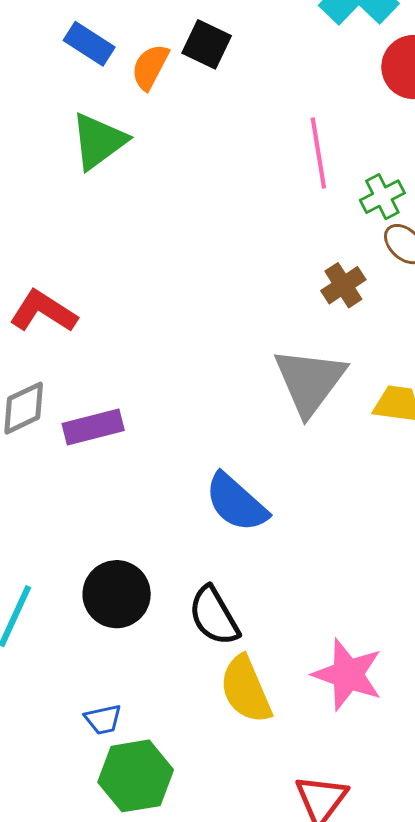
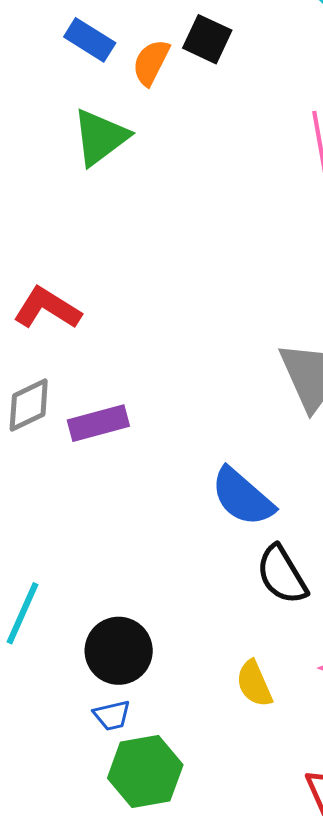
black circle: (117, 594) -> (119, 651), moved
black semicircle: (214, 616) -> (282, 575), moved
yellow semicircle: (246, 689) -> (254, 684), size x0.7

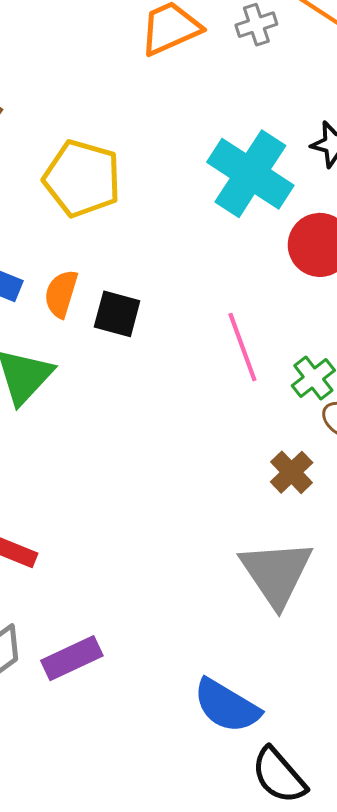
black square: (207, 39) -> (117, 314), moved

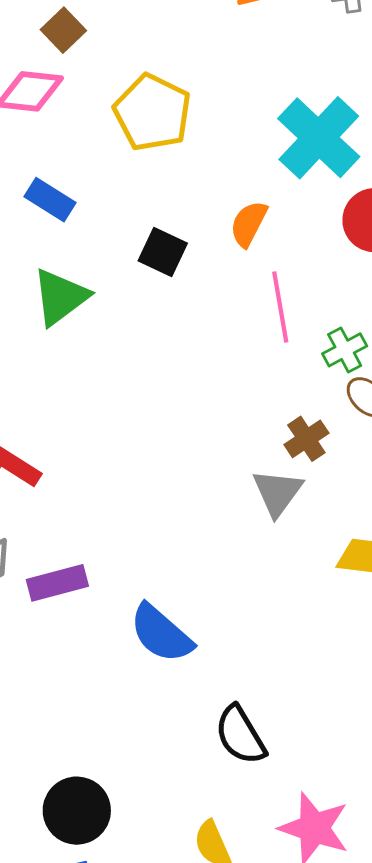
orange semicircle: (61, 294) -> (249, 224), moved
gray triangle: (276, 573) -> (277, 492), moved, size x0.7
blue semicircle: (227, 706) -> (161, 633), moved

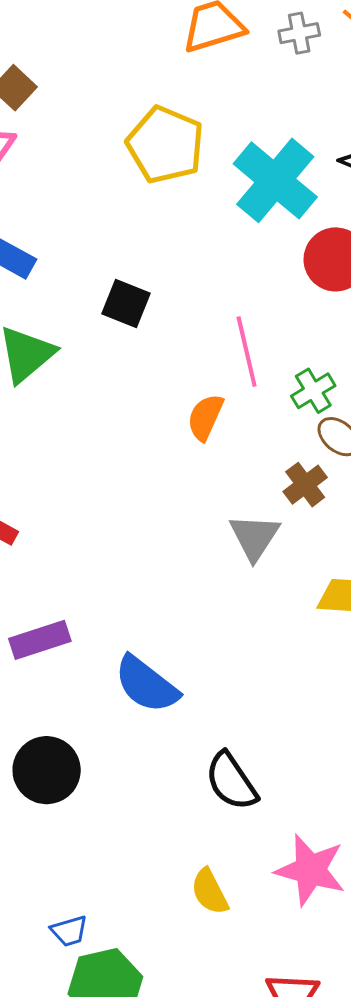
yellow pentagon: (152, 113) -> (165, 145), moved
orange semicircle: (249, 224) -> (205, 417), moved
brown cross: (306, 439) -> (305, 485), moved
black circle: (77, 811) -> (47, 770), moved

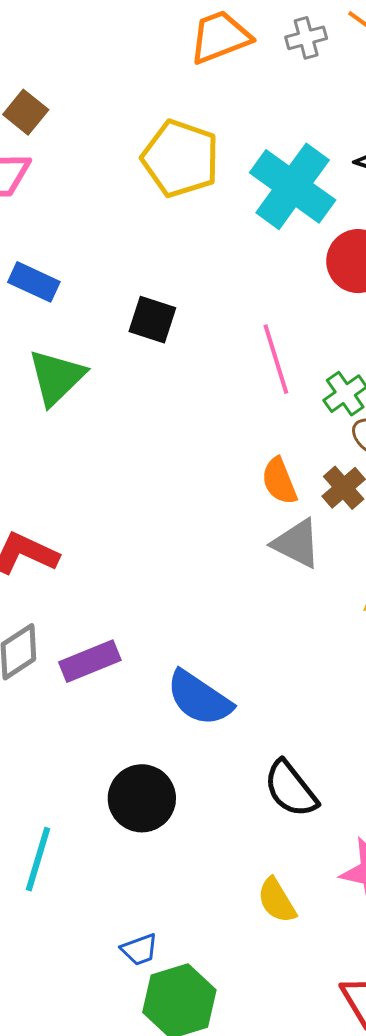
orange semicircle: (205, 417) -> (279, 481), moved, turned -42
gray triangle: (254, 537) -> (297, 543), turned -32
black circle: (47, 770) -> (142, 798), moved

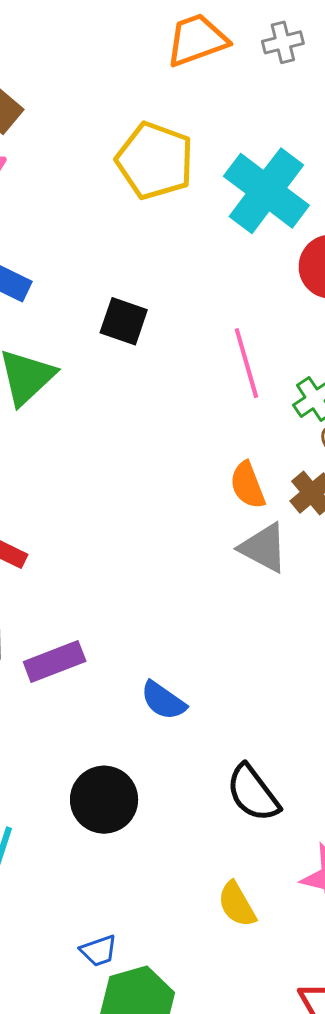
blue semicircle: (199, 698) -> (163, 701), size x0.7

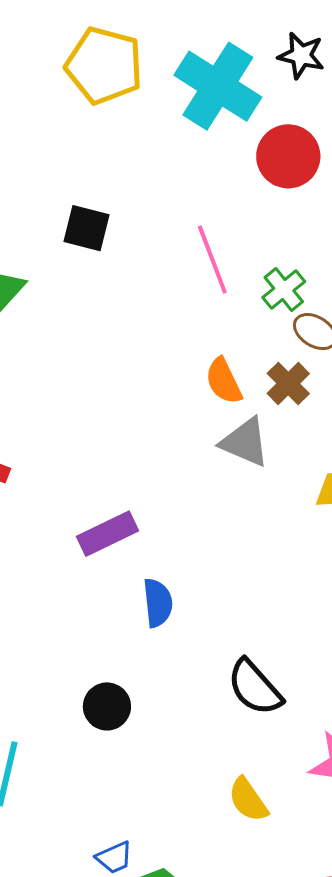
purple rectangle: (55, 661) -> (107, 534), moved
blue semicircle: (163, 701) -> (158, 603), turned -126
black circle: (104, 800) -> (107, 706), size x0.7

